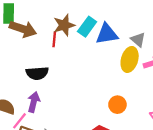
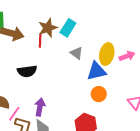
blue triangle: (107, 34) -> (96, 71), moved
gray triangle: (138, 40) -> (76, 53), moved
purple arrow: (34, 102) -> (40, 107), moved

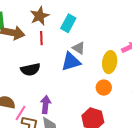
brown star: (48, 28) -> (40, 16), moved
yellow ellipse: (107, 54) -> (110, 62), moved
blue triangle: (96, 71) -> (71, 62), moved

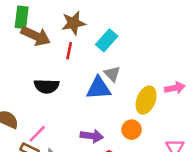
purple arrow: (46, 105) -> (92, 136), moved, turned 78
pink line: (20, 113) -> (37, 134), moved

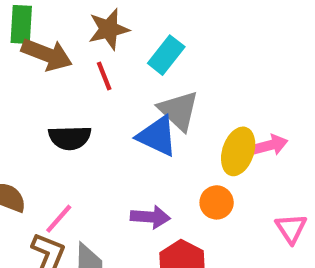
red line: (69, 51) -> (104, 76), turned -30
gray triangle: (112, 74) -> (179, 111), size x1.5
blue triangle: (99, 88) -> (157, 136), turned 32
pink arrow: (175, 88) -> (270, 145), moved

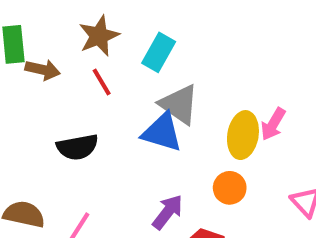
brown arrow: (47, 54) -> (43, 70), size x0.7
pink arrow: (270, 145) -> (273, 124), turned 144
purple arrow: (150, 217) -> (168, 212), turned -48

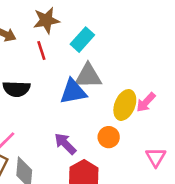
gray triangle: (179, 104) -> (88, 76), turned -48
blue triangle: (162, 132) -> (73, 92), turned -40
purple arrow: (168, 212) -> (65, 144), turned -95

